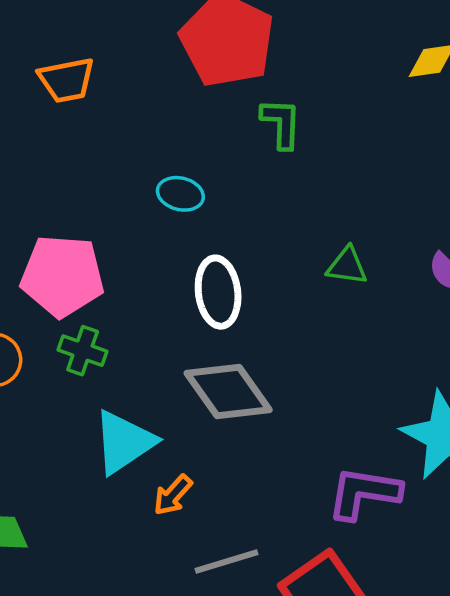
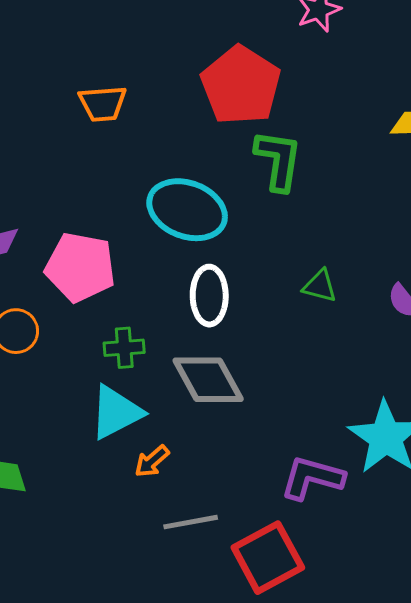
green L-shape: (281, 123) -> (278, 160), size x1.4
cyan ellipse: (180, 194) -> (187, 210), size x2.0
green cross: (83, 351) -> (124, 348), moved, turned -30

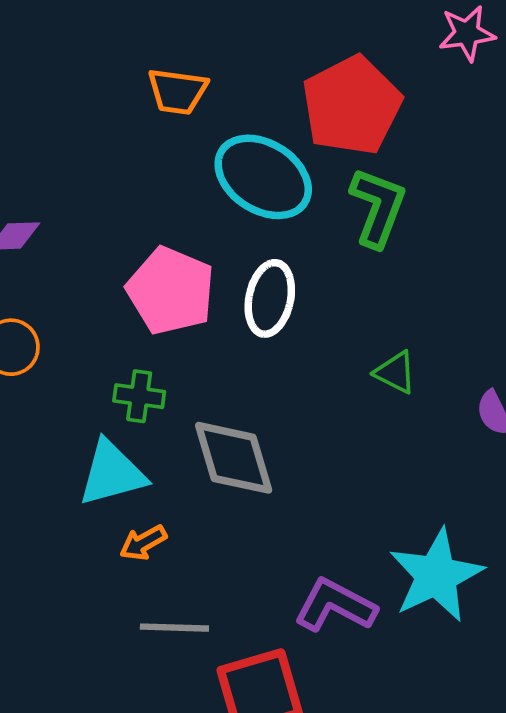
cyan ellipse: (187, 210) -> (263, 177), moved
pink pentagon: (80, 267) -> (171, 291), moved
white ellipse: (209, 296) -> (270, 298), moved

